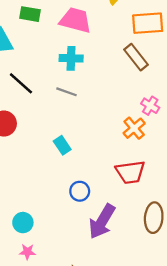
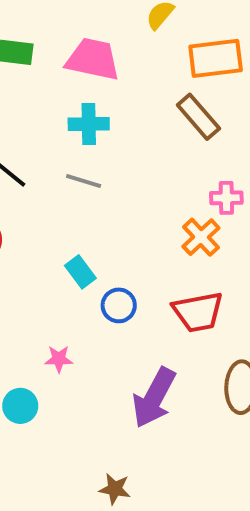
pink cross: (150, 106) -> (226, 198), turned -30
blue circle: (80, 191) -> (119, 305), moved
pink star: (27, 252) -> (59, 359), moved

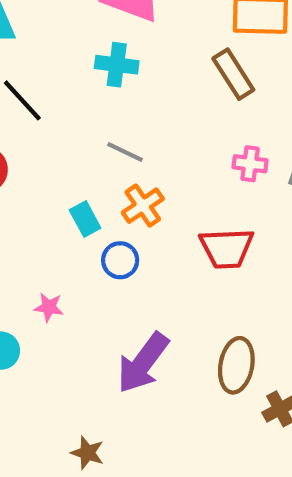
gray line: (84, 181) -> (125, 152), moved
orange cross: (201, 237) -> (143, 206), moved
red trapezoid: (198, 312) -> (227, 248), moved

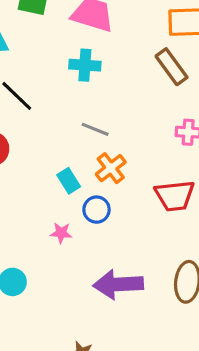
pink star: (49, 307) -> (61, 233), moved
purple arrow: (143, 363) -> (118, 284), turned 54

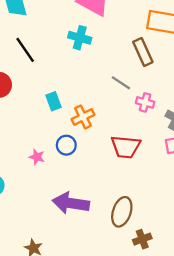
gray line: (95, 129) -> (121, 83), moved
cyan rectangle: (69, 181) -> (53, 101), moved

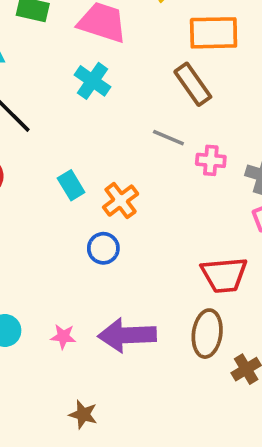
cyan cross: (80, 38) -> (93, 81), turned 30
red trapezoid: (126, 147) -> (224, 275), moved
pink star: (37, 157) -> (63, 337), moved

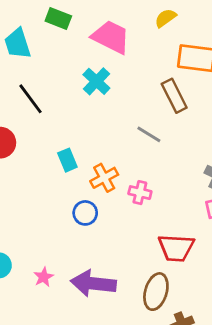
pink cross: (211, 160) -> (140, 193), moved
pink star: (63, 337) -> (44, 277), turned 30

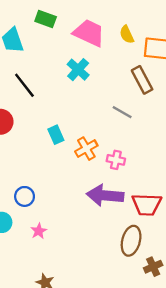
yellow semicircle: (165, 18) -> (127, 35), moved, turned -78
blue circle: (85, 213) -> (25, 196), moved
purple arrow: (93, 283) -> (105, 195), moved

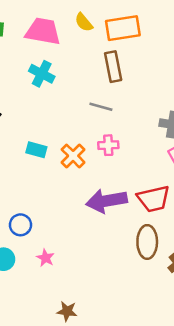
brown rectangle: (142, 80) -> (113, 67), turned 32
cyan rectangle: (56, 135) -> (36, 150), turned -36
pink cross: (116, 160) -> (108, 145), moved

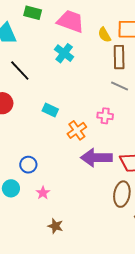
yellow semicircle: (84, 22) -> (104, 35), moved
gray line: (101, 107) -> (120, 86), moved
orange cross: (73, 156) -> (77, 130), moved
brown star: (67, 311) -> (55, 226), moved

